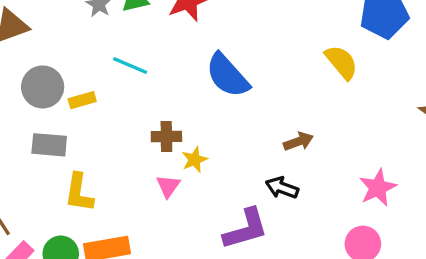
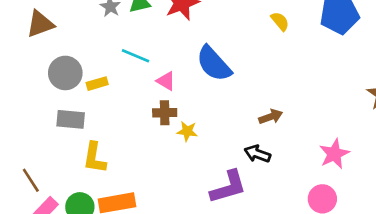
yellow semicircle: (341, 62) -> (280, 21), moved, size x0.7
yellow star: (194, 160) -> (187, 131), turned 30
pink triangle: (168, 186) -> (166, 81), moved, turned -36

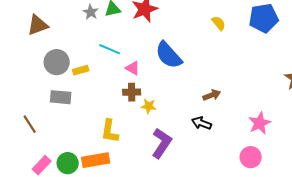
yellow L-shape: (94, 158) -> (110, 131), moved
brown line: (31, 180) -> (30, 124), moved
purple L-shape: (228, 187) -> (162, 143), moved, turned -40

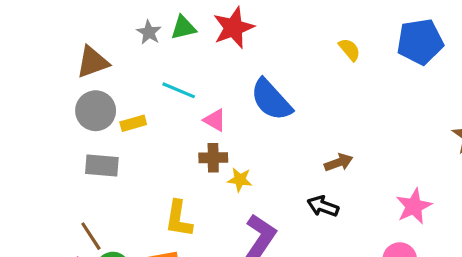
brown triangle: (38, 25) -> (92, 62), moved
brown line: (30, 124) -> (91, 236), moved

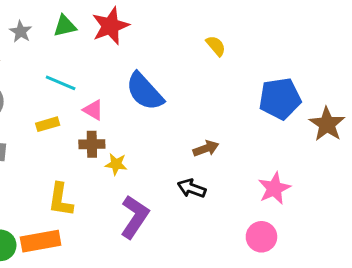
gray star: (149, 32) -> (21, 32), moved
blue pentagon: (420, 42) -> (280, 99), moved
yellow rectangle: (133, 123) -> (48, 124), moved

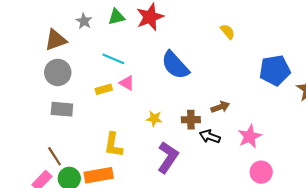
pink triangle: (93, 110) -> (127, 83), moved
brown cross: (92, 144) -> (191, 120), moved
pink star: (274, 188) -> (250, 136), moved

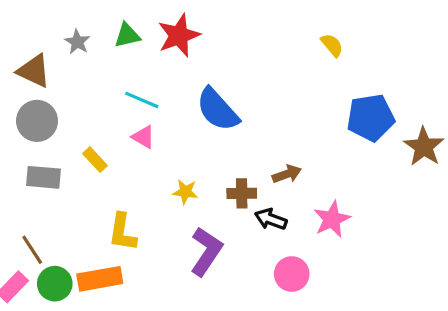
yellow semicircle: (228, 32) -> (332, 45), moved
brown triangle: (56, 40) -> (34, 71), turned 45
cyan line: (113, 59) -> (142, 100), moved
yellow rectangle: (104, 89) -> (95, 160), moved, turned 63
pink circle: (261, 172) -> (292, 274), moved

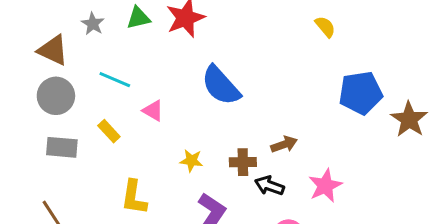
cyan line: (142, 100) -> (115, 80), moved

